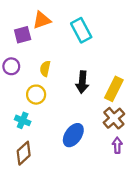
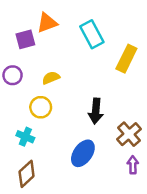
yellow semicircle: (45, 69) -> (51, 78), turned 56
black arrow: (82, 82) -> (96, 111), moved
yellow rectangle: (114, 89) -> (126, 59), moved

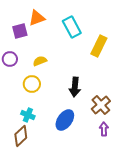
cyan cross: (25, 137) -> (28, 115), moved

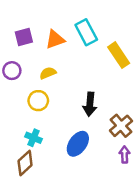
orange triangle: (37, 18) -> (55, 39), moved
yellow rectangle: (99, 46) -> (119, 55), turned -60

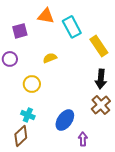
orange triangle: (55, 39) -> (46, 16), moved, turned 30
yellow semicircle: (48, 73) -> (50, 58), moved
black arrow: (90, 104) -> (101, 79), moved
purple arrow: (125, 155) -> (83, 139), moved

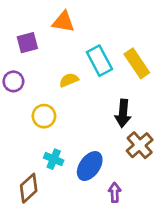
cyan rectangle: (72, 27) -> (99, 61), moved
black arrow: (101, 79) -> (123, 113), moved
cyan cross: (28, 115) -> (54, 159), moved

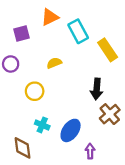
orange triangle: (63, 22) -> (50, 17), turned -36
cyan rectangle: (99, 61) -> (78, 31), moved
brown diamond: (29, 188) -> (23, 148), turned -55

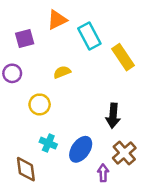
black arrow: (97, 89) -> (113, 116), moved
brown cross: (110, 114) -> (124, 153), moved

